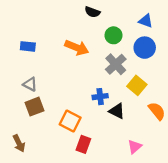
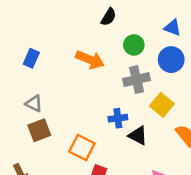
black semicircle: (92, 12) -> (109, 17), turned -80
blue rectangle: (28, 46) -> (31, 58), turned -72
gray cross: (116, 64) -> (137, 80), turned 30

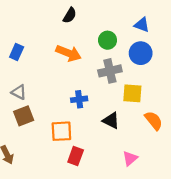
black semicircle: (109, 17) -> (70, 15), moved
yellow square: (162, 105) -> (132, 93), turned -36
blue cross: (118, 118) -> (79, 99), moved
orange square: (82, 148) -> (61, 131), turned -30

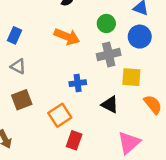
gray triangle: (19, 92) -> (18, 66), moved
orange square: (61, 131) -> (60, 115), turned -30
pink triangle: (130, 158) -> (129, 143), size x1.5

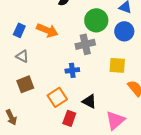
green circle: (106, 23) -> (96, 20), size x1.5
orange arrow: (67, 37) -> (47, 30), moved
gray cross: (109, 54) -> (85, 44), moved
black triangle: (110, 105) -> (89, 101), moved

